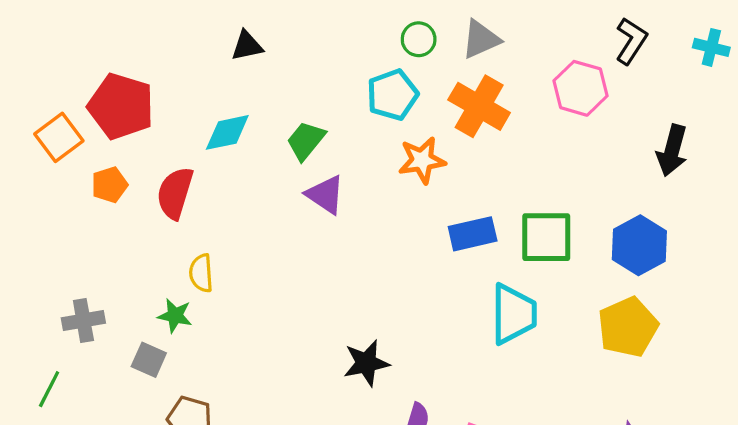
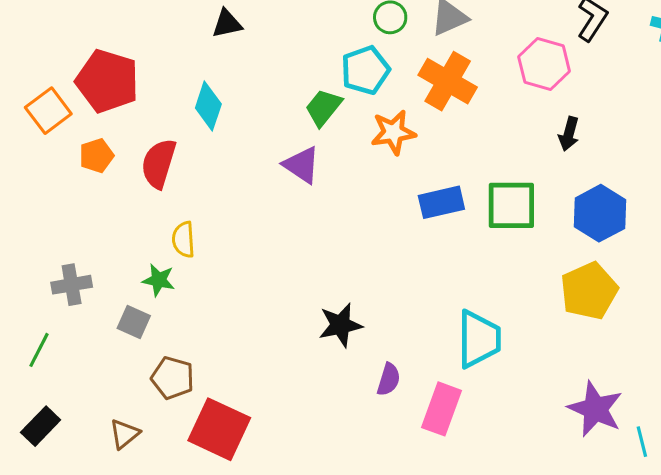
cyan diamond: (227, 132) -> (208, 106), turned -60
green trapezoid: (306, 141) -> (323, 107), moved
black arrow: (672, 150) -> (569, 134), moved, size x0.7
cyan trapezoid: (513, 314) -> (479, 339), moved

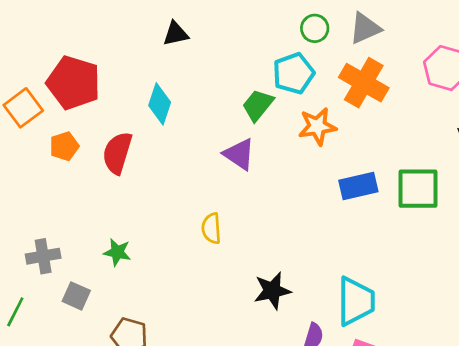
yellow semicircle: (183, 240) -> (211, 228), moved
gray square: (134, 322) -> (76, 296), moved
cyan trapezoid: (479, 339) -> (356, 301), moved

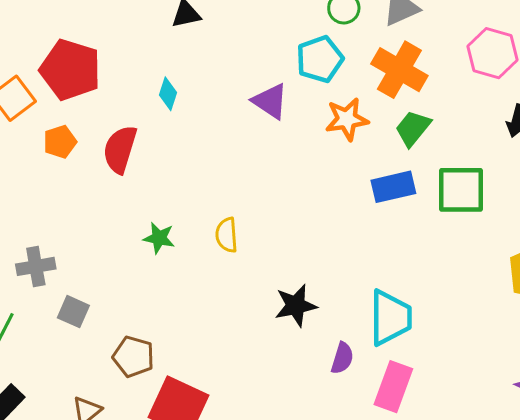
cyan diamond: (160, 104) -> (168, 94), size x0.7
green trapezoid: (258, 105) -> (413, 128), moved
purple triangle: (239, 154) -> (270, 101), moved
green star: (117, 252) -> (159, 238), moved

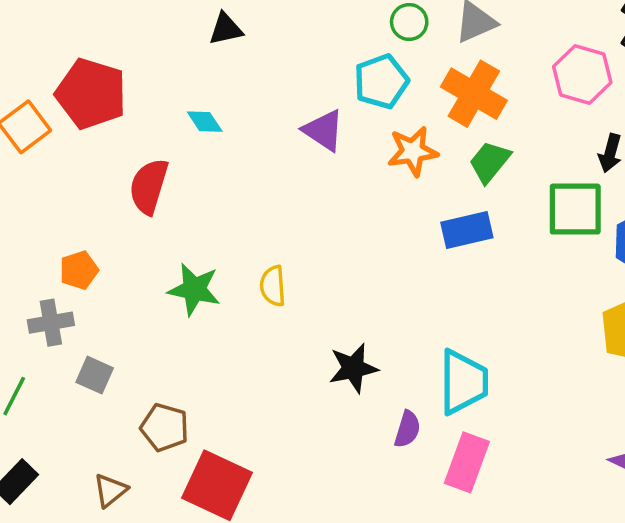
cyan diamond: (168, 94) -> (205, 122), turned -52
orange pentagon: (60, 142) -> (79, 270), moved
green square: (461, 190) -> (575, 209), moved
green star: (159, 238) -> (194, 289), size x1.4

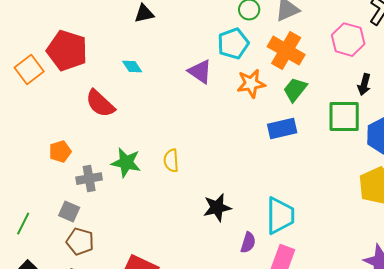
red semicircle: (149, 186) -> (100, 104), turned -64
gray cross: (51, 323) -> (89, 179), moved
brown pentagon: (165, 427) -> (80, 242), moved

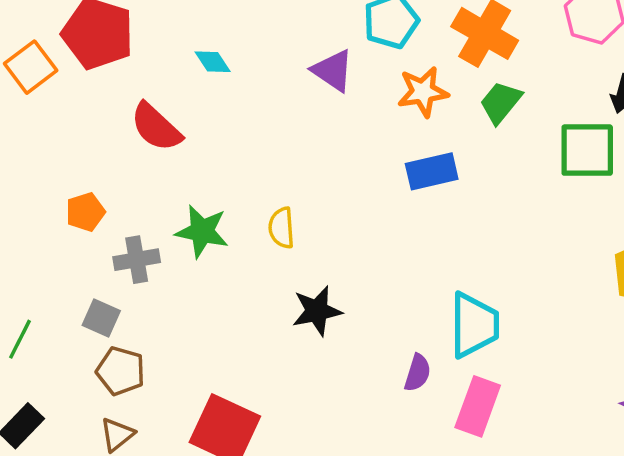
blue rectangle: (282, 129) -> (432, 171), moved
black star: (217, 208) -> (317, 311), moved

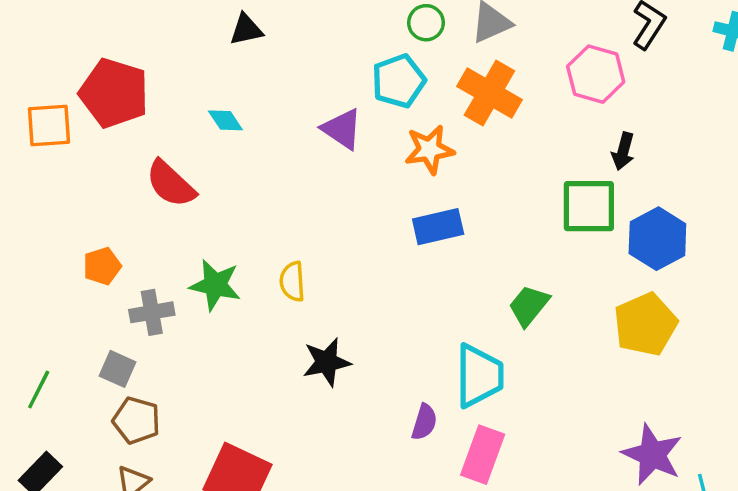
orange square: (31, 67) -> (49, 126), turned 33
green trapezoid: (501, 102) -> (529, 306), moved

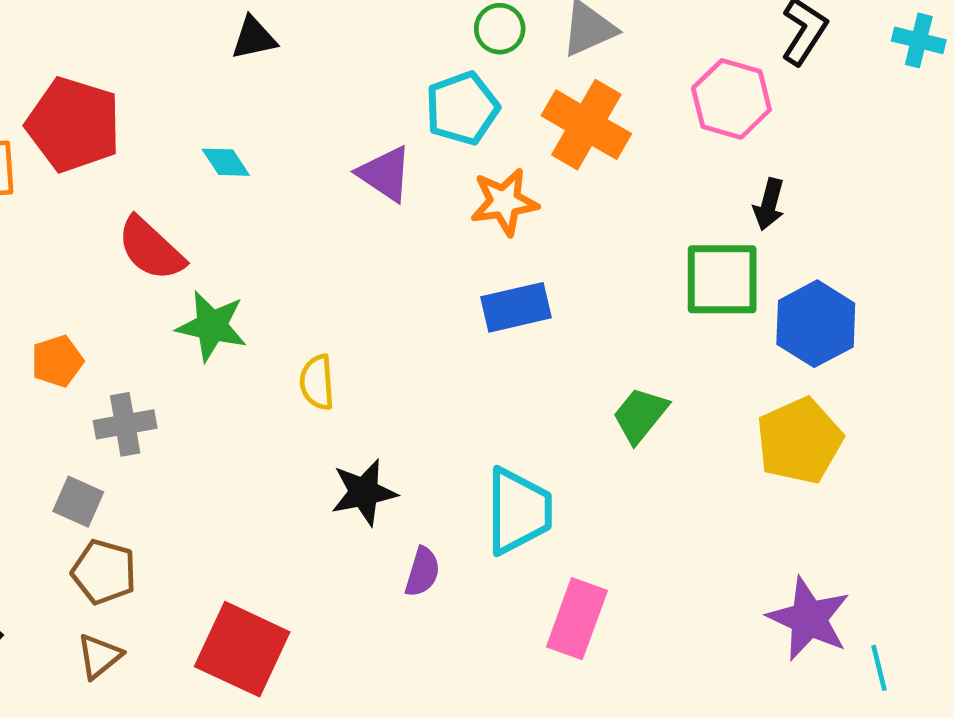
green star: (215, 285) -> (212, 326), moved
cyan trapezoid: (479, 376) -> (518, 511), moved
purple semicircle: (424, 422) -> (422, 572), moved

